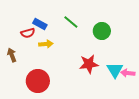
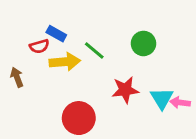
green line: (71, 22) -> (94, 51), moved
yellow arrow: (46, 44) -> (65, 62), size x1.5
red circle: (38, 81) -> (79, 118), moved

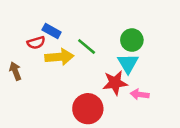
cyan triangle: (162, 98) -> (128, 63), moved
pink arrow: (180, 103) -> (140, 94), moved
red circle: (79, 118) -> (88, 109), moved

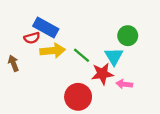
blue rectangle: (52, 31) -> (46, 28), size x1.5
green circle: (132, 40) -> (128, 36), moved
green line: (87, 47) -> (82, 55), moved

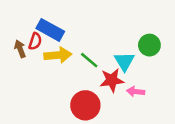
green circle: (128, 36) -> (149, 45), moved
red semicircle: (32, 38) -> (35, 41), turned -56
brown arrow: (13, 63) -> (20, 49), moved

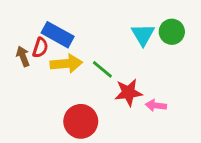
green circle: (149, 45) -> (172, 32), moved
cyan triangle: (124, 61) -> (143, 35), moved
red circle: (85, 105) -> (81, 121), moved

